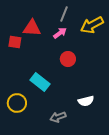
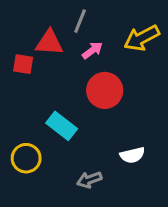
gray line: (64, 14) -> (80, 21), moved
red circle: (68, 59) -> (105, 90), size x1.5

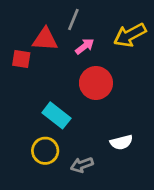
yellow circle: (26, 158) -> (45, 151), moved

